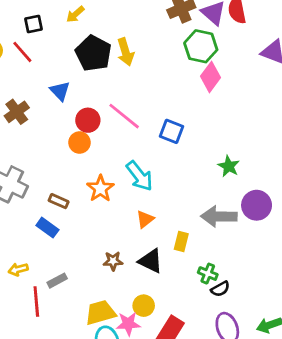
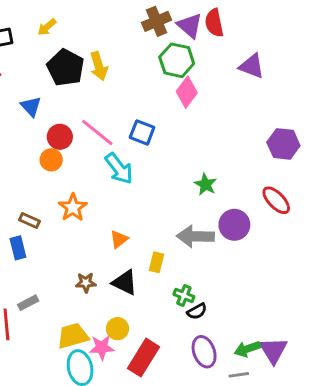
blue square: (172, 131) -> (142, 132), moved
cyan arrow: (139, 176) -> (119, 169), moved
blue rectangle: (47, 228) -> (18, 248), turned 40

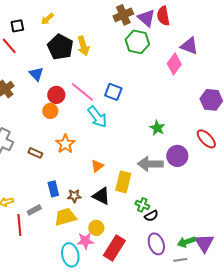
pink diamond: (187, 92) -> (174, 64), moved
blue rectangle: (18, 248) -> (53, 189), moved
yellow rectangle: (156, 262) -> (123, 182), size x1.5
yellow trapezoid: (73, 336) -> (65, 217), moved

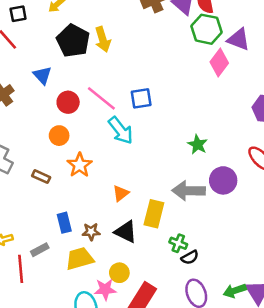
green hexagon: (137, 42) -> (206, 29), moved
blue square: (113, 92) -> (141, 98), turned -30
orange circle: (50, 111) -> (59, 136), moved

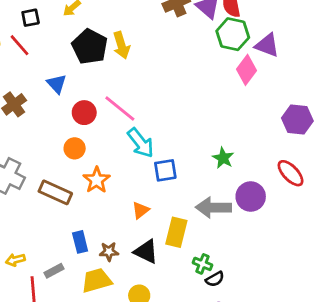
blue square: (141, 98) -> (165, 170), moved
brown rectangle: (41, 177) -> (55, 192), size x1.6

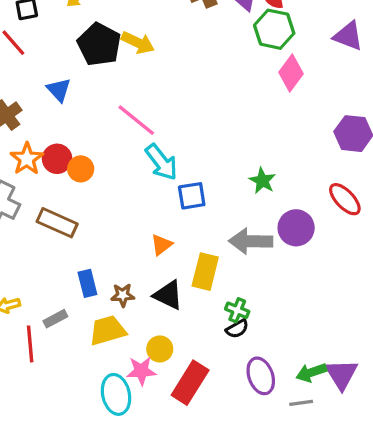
yellow arrow: (121, 45) -> (138, 43), turned -48
purple triangle: (267, 45) -> (348, 36), moved
red circle: (84, 113) -> (57, 159), moved
orange star: (97, 180) -> (27, 159), moved
black semicircle: (215, 279) -> (237, 329), moved

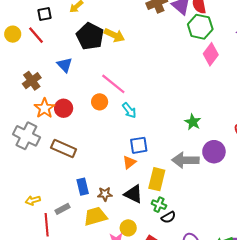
cyan arrow: (161, 162) -> (129, 110), size x0.7
orange circle: (81, 169) -> (100, 102), moved
blue square: (192, 196) -> (139, 145), moved
green cross: (237, 310) -> (159, 205), moved
black semicircle: (237, 329) -> (168, 217), moved

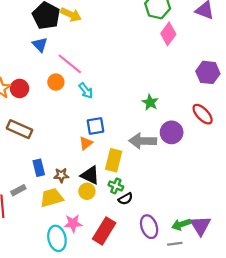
blue triangle: (65, 65) -> (40, 45), moved
yellow circle: (128, 228) -> (87, 191), moved

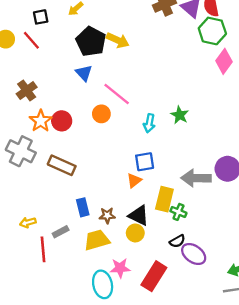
cyan arrow: (86, 91) -> (149, 123), moved, turned 49
green star: (150, 102) -> (180, 115), moved
green cross: (116, 186) -> (178, 212), moved
purple ellipse: (149, 227) -> (194, 254), moved, turned -35

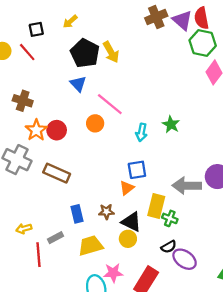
yellow arrow: (118, 40) -> (111, 52), turned 35
brown cross: (27, 91) -> (23, 101), turned -36
brown star: (107, 215) -> (106, 212), moved

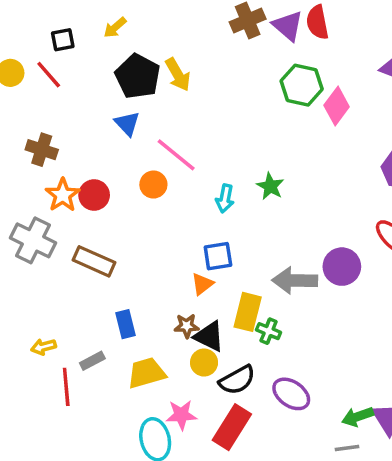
green hexagon: (203, 43) -> (302, 85), moved
brown star: (106, 212) -> (187, 326), moved
black semicircle: (169, 247) -> (237, 380), moved, size x1.5

